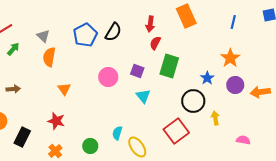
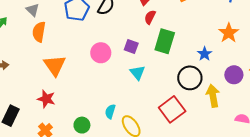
purple circle: (235, 85) -> (234, 75), moved
orange triangle: (64, 89) -> (55, 65), size x1.6
yellow arrow: (215, 118) -> (213, 96), size x1.5

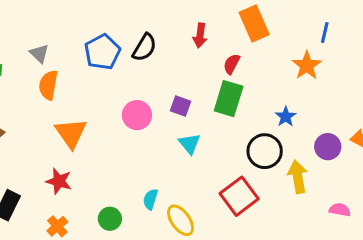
red semicircle: (150, 17) -> (232, 64), moved
orange star: (229, 33) -> (307, 66), moved

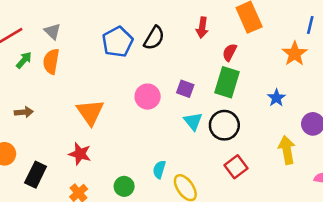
gray triangle: (39, 53) -> (53, 31), moved
orange semicircle: (48, 85) -> (51, 61), moved
black circle: (265, 151) -> (224, 125), moved
red square: (239, 196) -> (236, 167), size x0.7

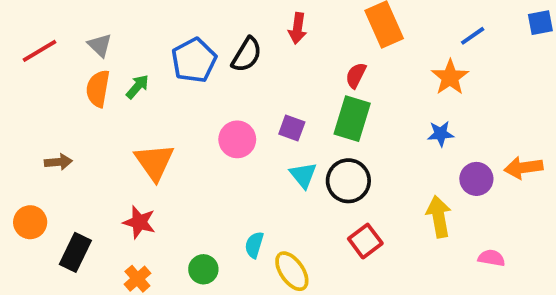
blue line: (310, 25) -> (473, 36), turned 42
red arrow: (202, 28) -> (298, 28), moved
green arrow: (24, 60) -> (137, 87), moved
blue star: (276, 98) -> (441, 134), moved, turned 30

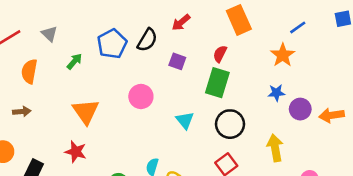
red arrow: (298, 28) -> (181, 22), turned 42
orange semicircle: (98, 89) -> (29, 71), moved
purple square: (292, 128) -> (177, 61), moved
purple circle: (476, 179) -> (300, 109), moved
black circle: (348, 181) -> (230, 124), moved

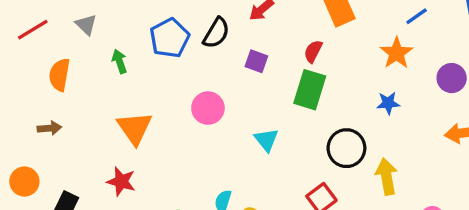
green arrow: (74, 61) -> (120, 61), turned -60
purple circle: (300, 109) -> (452, 78), moved
black circle: (230, 124) -> (346, 148), moved

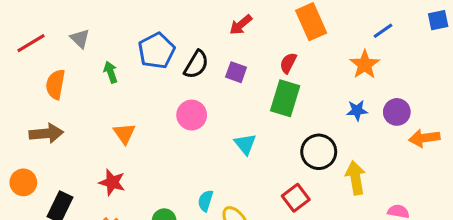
black semicircle: (216, 33) -> (196, 65), moved
purple circle: (452, 78) -> (397, 112), moved
brown arrow: (49, 128) -> (46, 133), size x1.5
orange triangle: (135, 128) -> (124, 133), size x0.7

